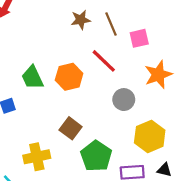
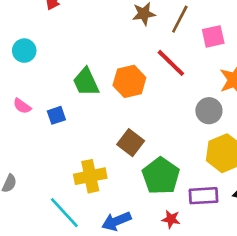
brown line: (111, 24) -> (180, 19), turned 50
gray circle: (124, 100) -> (209, 111), moved

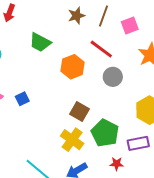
green trapezoid: (86, 82) -> (40, 42), moved, turned -30
gray circle: (209, 111) -> (113, 77), moved
yellow cross: (90, 176) -> (72, 140), moved, turned -35

